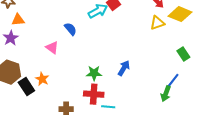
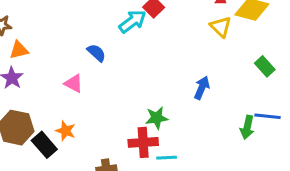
yellow triangle: (157, 23) -> (221, 27), turned -49
blue arrow: (124, 68) -> (202, 88), moved
green star: (94, 73) -> (157, 118), moved
blue line: (172, 81) -> (268, 116), moved, turned 66

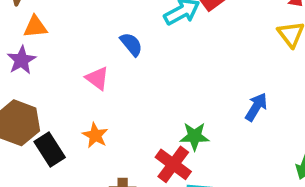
orange star: (66, 131) -> (95, 135), moved
red cross: (143, 142) -> (173, 164), turned 32

